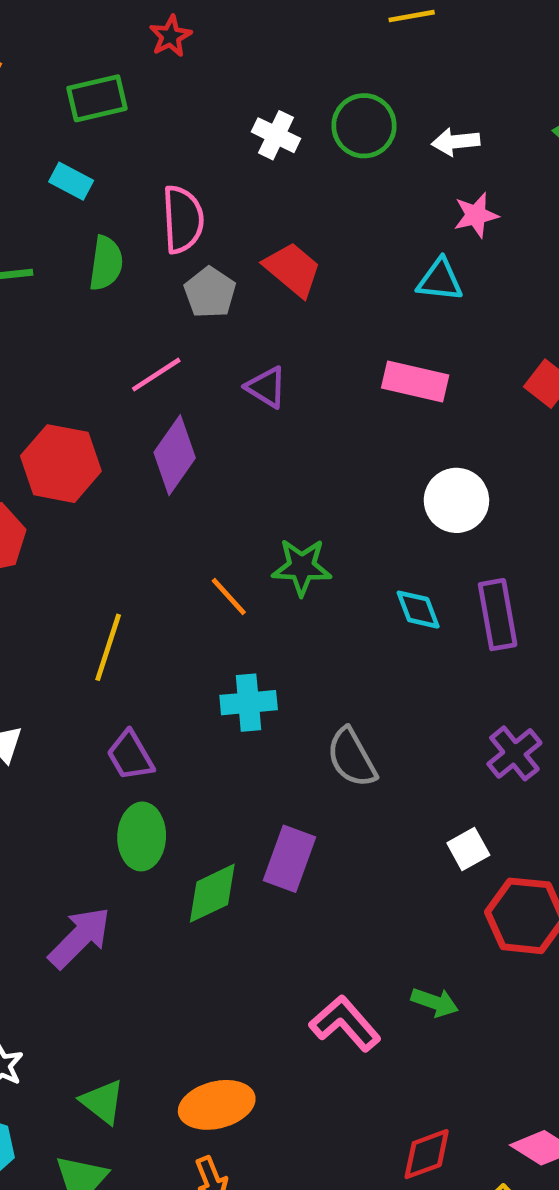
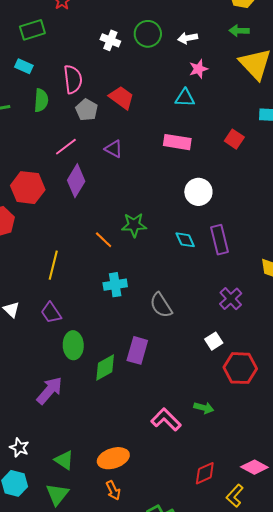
purple trapezoid: (130, 756) -> (51, 313), moved

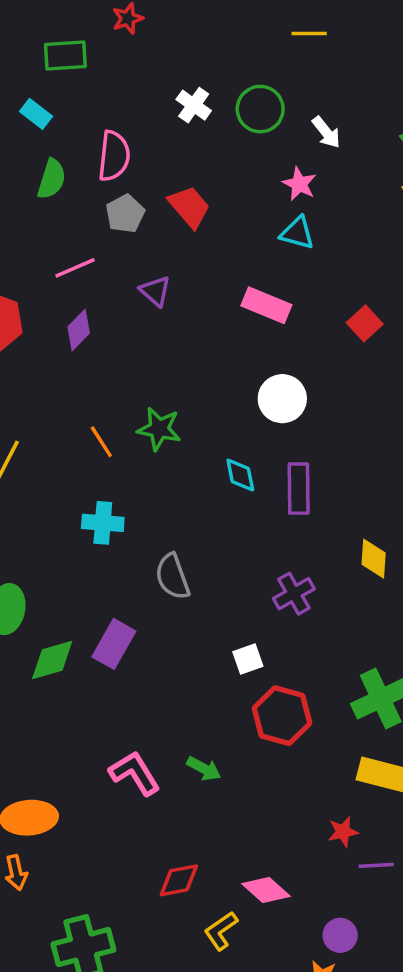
white arrow: (188, 38) -> (326, 132), turned -132
pink star: (198, 69) -> (299, 184), moved, turned 30
purple diamond: (76, 181) -> (79, 330), size x0.7

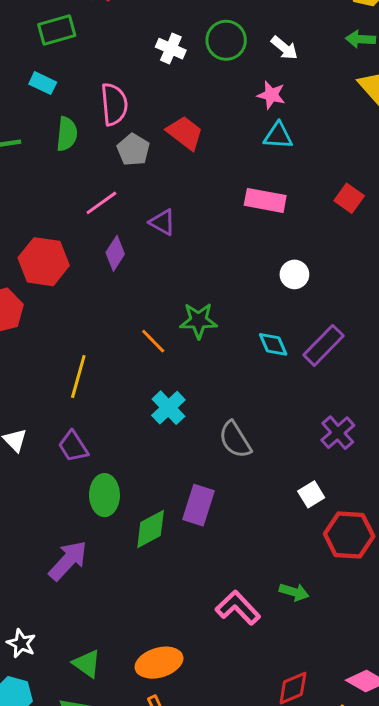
purple triangle: (155, 291) -> (162, 222), moved
white circle: (282, 399) -> (294, 274), size x0.7
purple rectangle: (299, 489) -> (323, 345), turned 57
cyan cross: (103, 523) -> (168, 408), turned -36

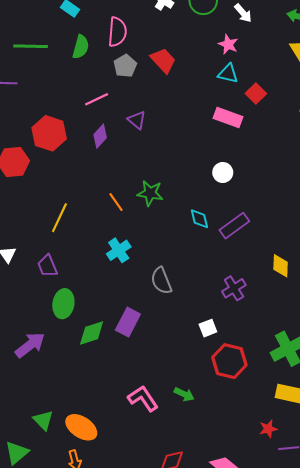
red square: (349, 198) -> (256, 93), moved
pink rectangle: (265, 200) -> (228, 117), moved
orange ellipse: (159, 663) -> (81, 427), turned 40
green triangle: (87, 664) -> (43, 420), moved

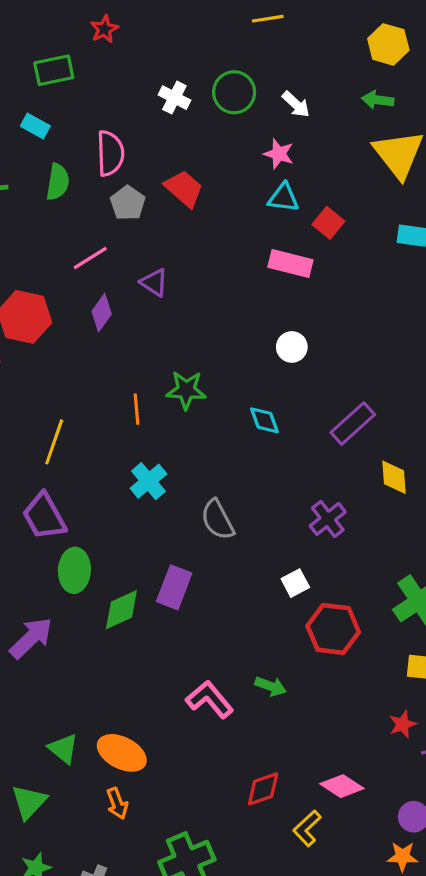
orange line: (116, 202) -> (136, 409), turned 36
purple rectangle: (234, 226) -> (353, 424), moved
purple trapezoid: (47, 266) -> (44, 516), size x1.4

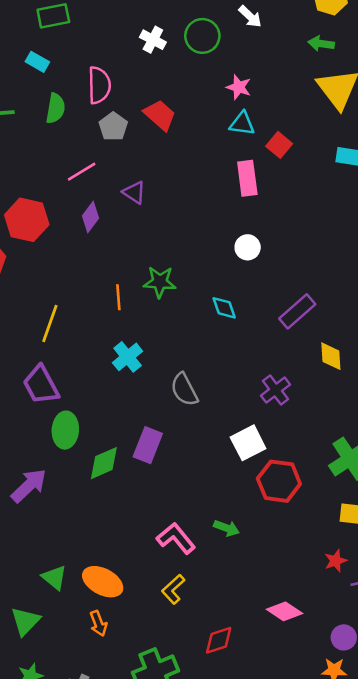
white arrow: (296, 104) -> (250, 17), moved
pink rectangle: (290, 264) -> (247, 178), turned 68
white square: (295, 583) -> (248, 443), size x1.5
red diamond: (263, 789) -> (219, 640), moved
yellow L-shape: (307, 828) -> (173, 589), moved

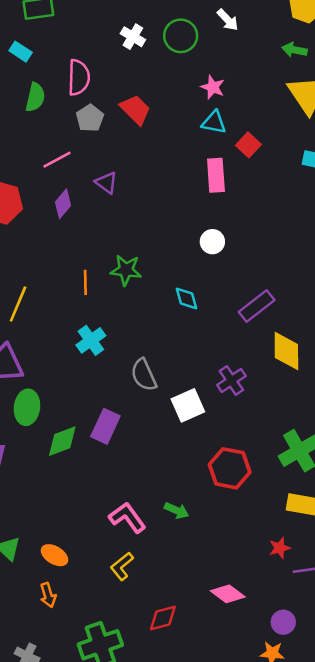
yellow diamond: (331, 356) -> (286, 351), size x1.4
white square: (248, 443) -> (188, 405), moved
orange ellipse: (103, 582) -> (54, 555), size x0.7

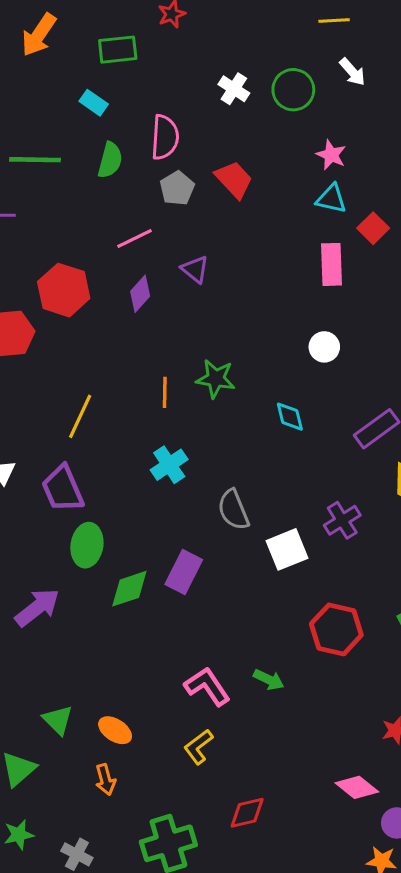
pink diamond: (228, 594) -> (357, 787), moved

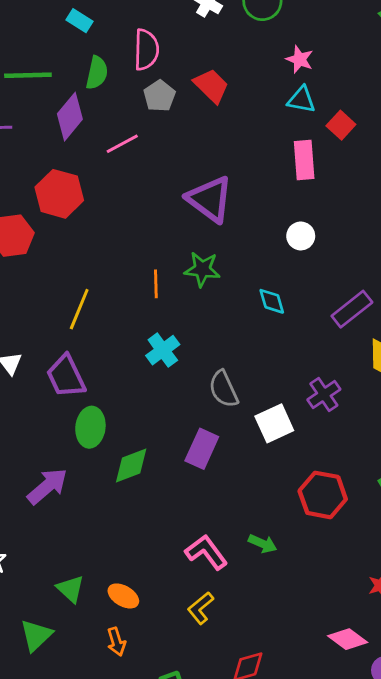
purple triangle: (195, 269) -> (210, 199), moved, size x1.8
purple diamond: (140, 294) -> (70, 117), moved, size x1.4
purple rectangle: (184, 572) -> (202, 449), moved

